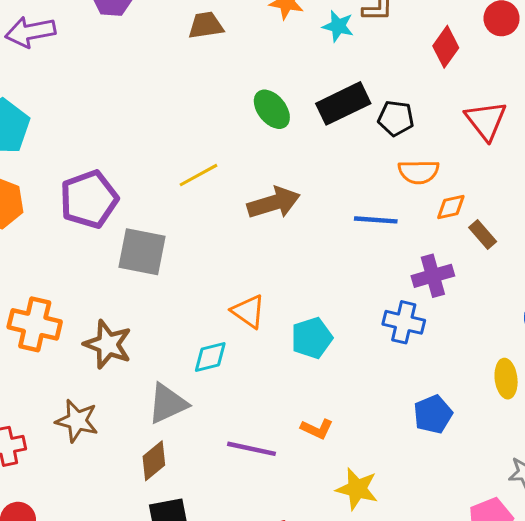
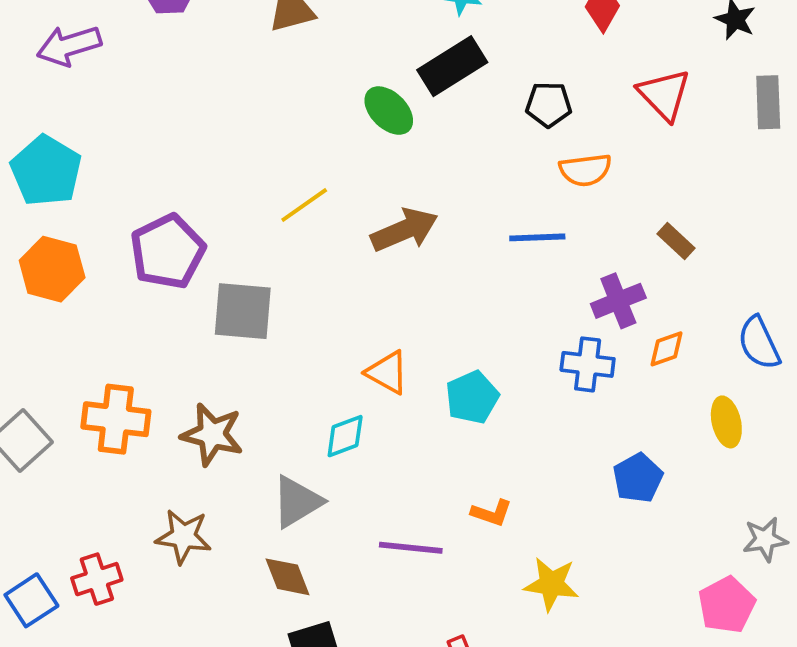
black rectangle: (343, 103) -> (452, 66), moved
orange diamond: (451, 207) -> (667, 349), moved
brown diamond: (154, 461) -> (288, 577), turned -66

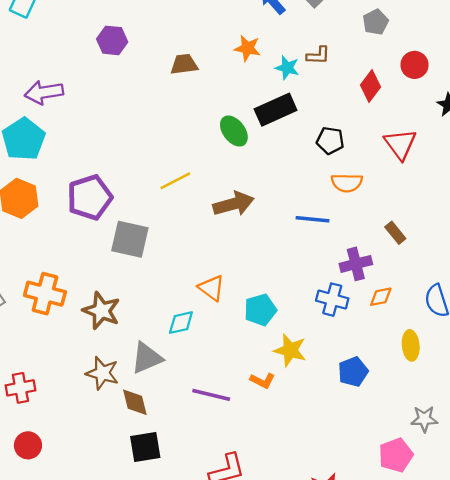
purple arrow: (69, 46) -> (44, 92), moved
brown star: (183, 537) -> (102, 373), moved
yellow star: (551, 584) -> (290, 350), moved

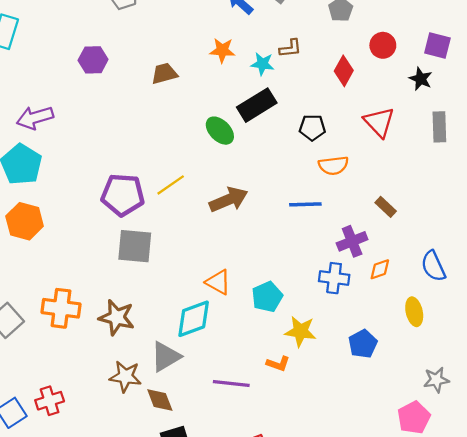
purple pentagon: (90, 197) -> (123, 195), moved, turned 30
cyan diamond: (181, 323) -> (194, 319), size x1.5

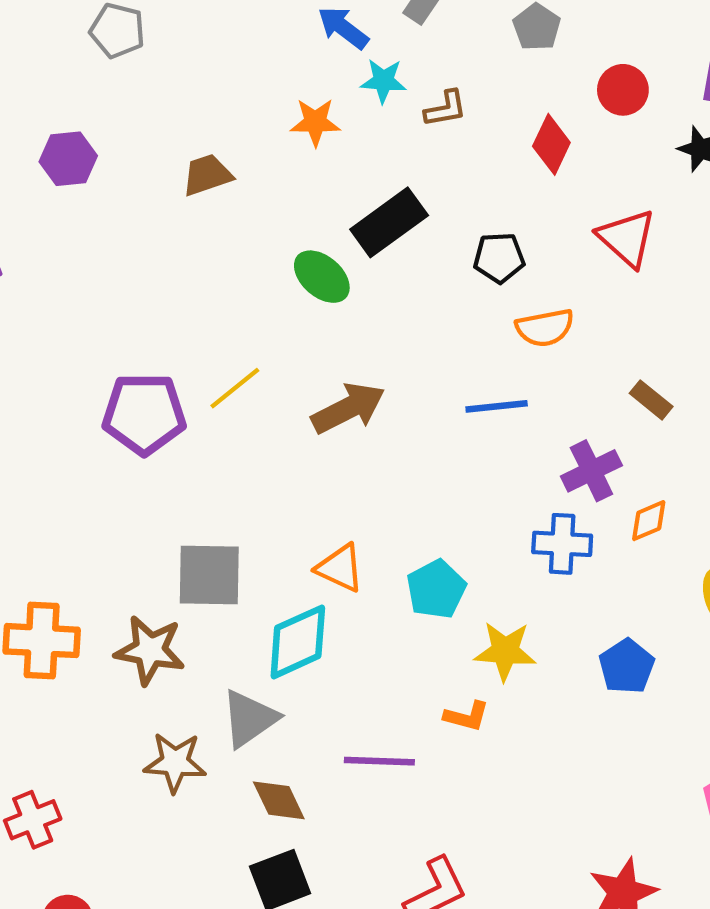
cyan star: (262, 64) -> (383, 81), moved
gray square: (135, 246) -> (209, 575), moved
brown diamond: (160, 400) -> (279, 800), moved

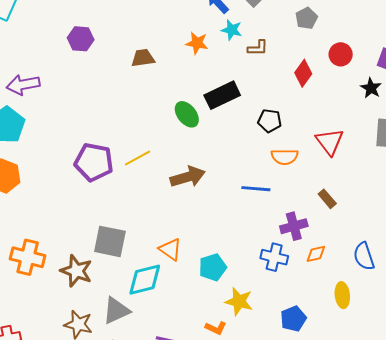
red triangle: (627, 238) -> (330, 142), moved

